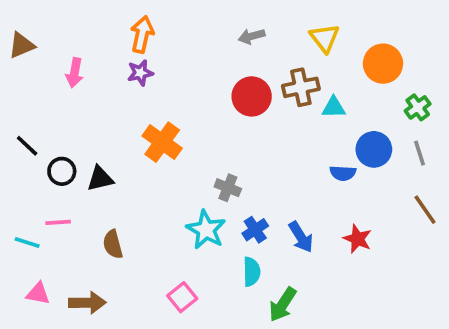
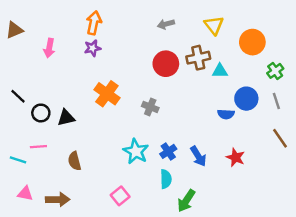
gray cross: (228, 188) -> (150, 107), moved

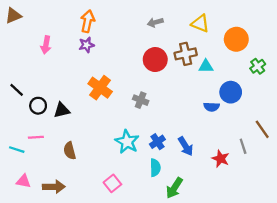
yellow triangle: (214, 25) -> (200, 23), turned -30
brown triangle: (14, 30) -> (13, 16), moved
gray line: (276, 101) -> (243, 146), moved
red star: (236, 157) -> (221, 159), moved

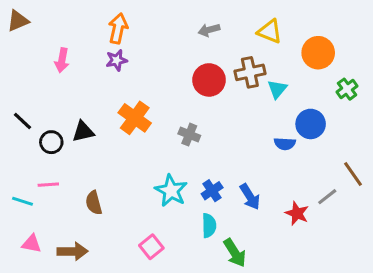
cyan triangle: (206, 66) -> (277, 89), turned -49
black triangle: (62, 110) -> (83, 132), moved
gray line: (243, 146) -> (327, 197), turned 70
green arrow: (174, 188) -> (235, 253), turned -65

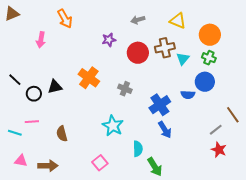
orange arrow: (118, 28) -> (65, 19), moved, turned 138
purple star: (117, 60) -> (109, 40), moved
green cross: (347, 89) -> (209, 58), moved, turned -32
blue cross: (212, 191) -> (160, 105), moved, size x1.5
red star: (297, 213) -> (219, 150), moved

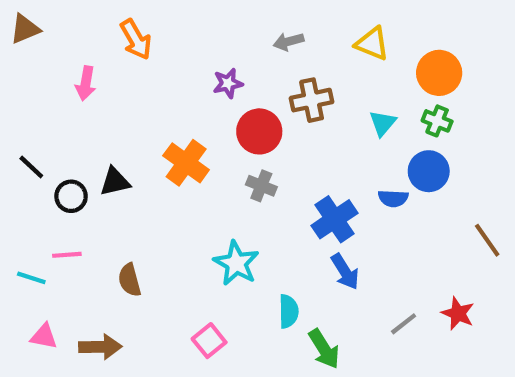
brown cross: (165, 48) -> (312, 100), moved
red circle: (138, 53) -> (259, 131), moved
gray line: (216, 130) -> (404, 324), moved

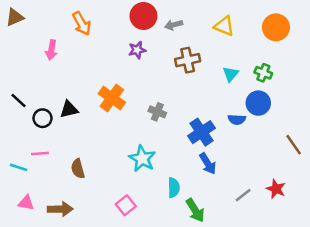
orange circle: (439, 73) -> (276, 27), moved
red circle: (259, 131) -> (143, 16), moved

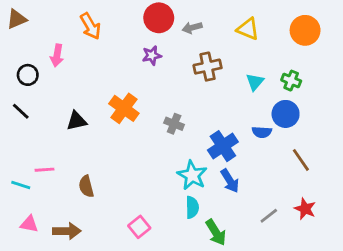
black circle: (42, 118) -> (28, 75), moved
brown line: (294, 145) -> (301, 160), moved
cyan star: (142, 159) -> (192, 175), moved

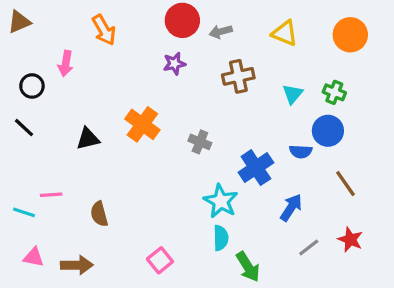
blue arrow: (230, 181) -> (291, 208), moved, turned -115

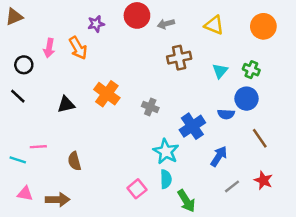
orange arrow: (104, 30) -> (78, 48), moved
purple star: (174, 64) -> (96, 24), moved
pink square: (160, 260) -> (137, 189), moved

